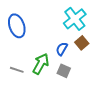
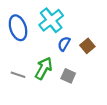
cyan cross: (75, 19) -> (51, 20), moved
blue semicircle: (62, 49) -> (64, 44), moved

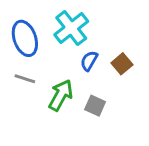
gray line: (18, 75) -> (25, 79), moved

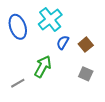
gray line: (25, 79) -> (18, 83), moved, turned -48
gray square: (95, 106) -> (86, 74), moved

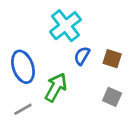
blue ellipse: (18, 27) -> (23, 67), moved
brown square: (86, 45) -> (112, 59), turned -32

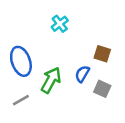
cyan cross: (65, 26) -> (60, 24), size x0.6
blue semicircle: (82, 56) -> (82, 74), moved

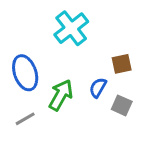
cyan cross: (60, 24) -> (71, 28), size x1.6
brown square: (102, 54) -> (122, 64), turned -30

